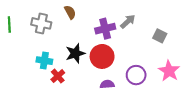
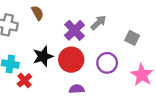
purple cross: (105, 29) -> (74, 30), turned -30
purple circle: (136, 75) -> (107, 63), moved

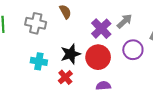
purple circle: (107, 63) -> (133, 50), moved
red cross: (24, 80) -> (65, 77), moved

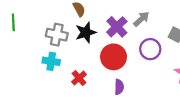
gray cross: (36, 23) -> (57, 35), moved
black star: (71, 54) -> (86, 32), moved
purple semicircle: (103, 86) -> (119, 87), turned 96

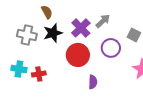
cyan cross: (51, 61) -> (19, 69), moved
red cross: (79, 78) -> (39, 74), moved, turned 32
purple semicircle: (119, 87) -> (93, 82), moved

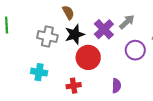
red circle: (78, 55) -> (88, 57), moved
red cross: (39, 74) -> (74, 86), moved

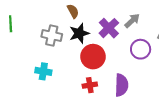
red cross: (74, 86) -> (90, 85), moved
purple semicircle: (116, 86) -> (122, 85), size x1.5

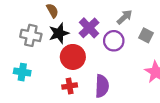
gray arrow: (132, 21) -> (125, 17), moved
purple circle: (141, 49) -> (114, 41), moved

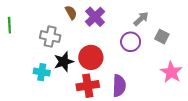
purple cross: (89, 28) -> (95, 17), moved
black star: (59, 33) -> (64, 62), moved
red cross: (70, 86) -> (88, 86), size x1.5

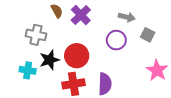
gray arrow: (141, 19) -> (127, 17), turned 56

